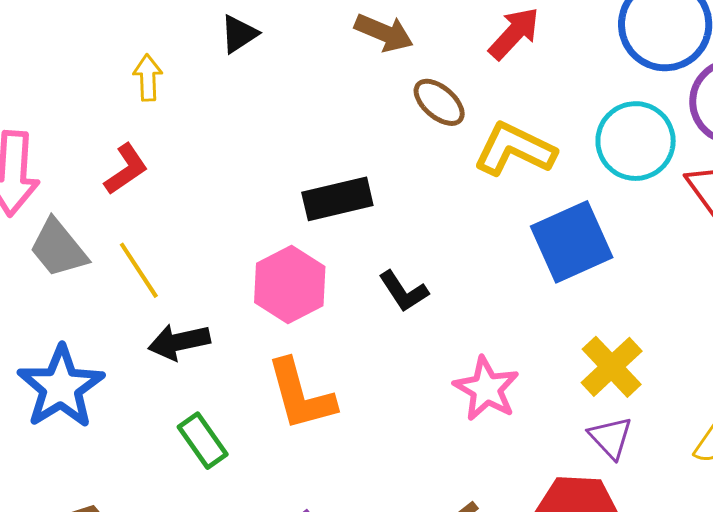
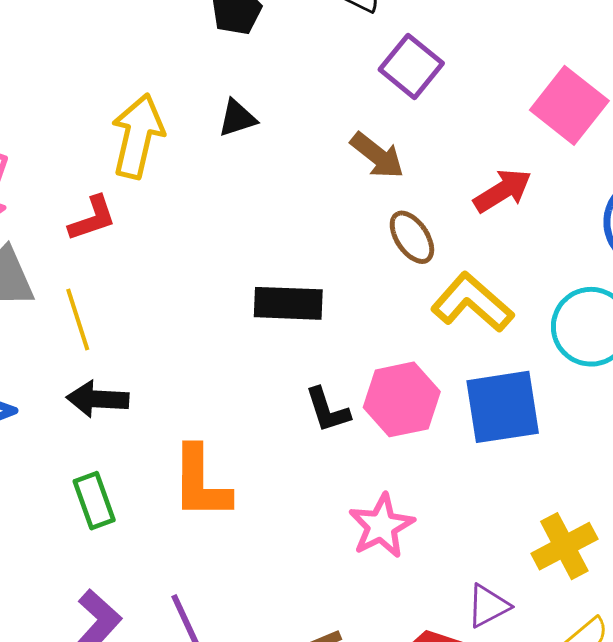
yellow arrow: (148, 78) -> (138, 136), size x1.8
pink hexagon: (290, 284) -> (402, 399), moved
yellow cross: (612, 367) -> (564, 546), moved
purple triangle: (610, 438) -> (488, 606), turned 30

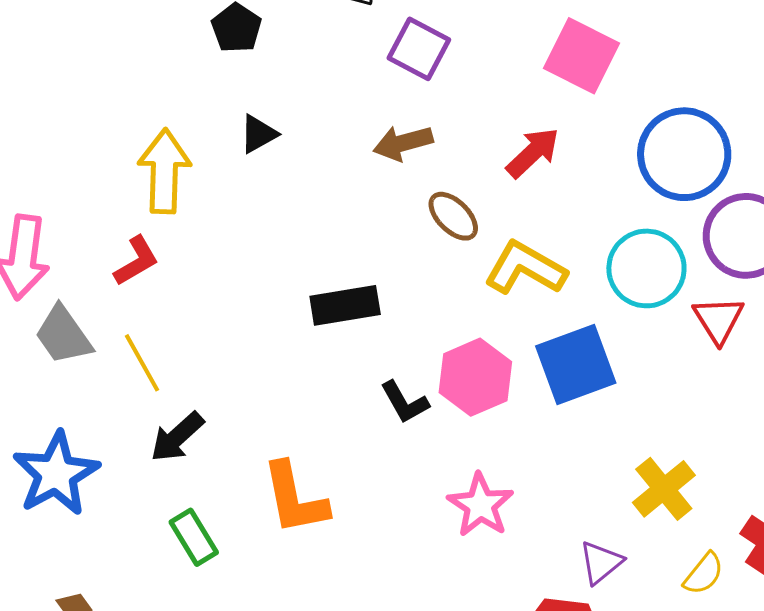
brown arrow: (377, 155) -> (403, 143), turned 138
black arrow: (98, 399) -> (177, 437), turned -34

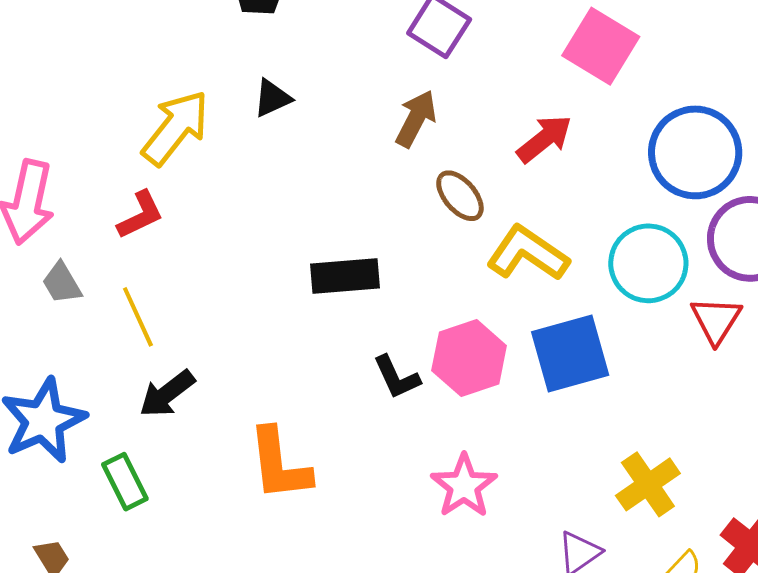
brown arrow: (403, 143) -> (416, 119), turned 128
yellow arrow: (164, 171) -> (176, 128), turned 32
gray trapezoid: (63, 335) -> (62, 283), size x0.7
green rectangle: (194, 537) -> (125, 482), moved

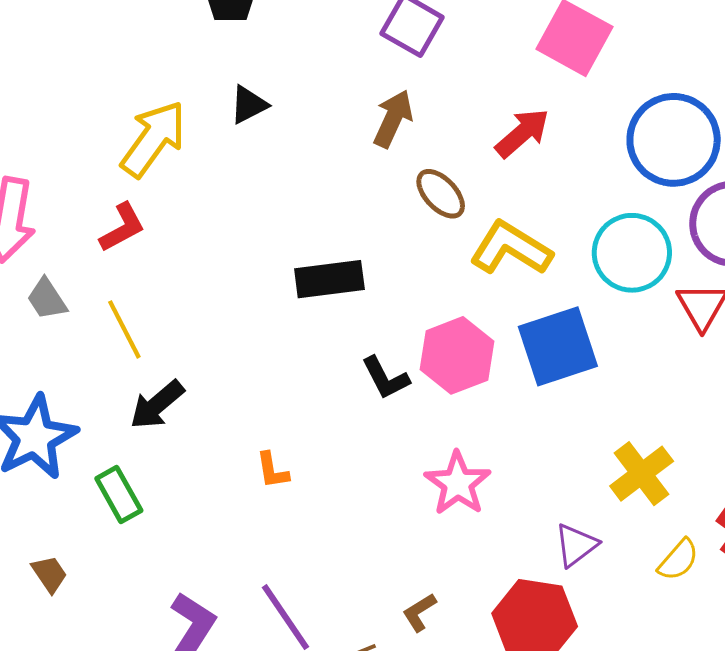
orange L-shape: (279, 464) -> (272, 470), size x0.5

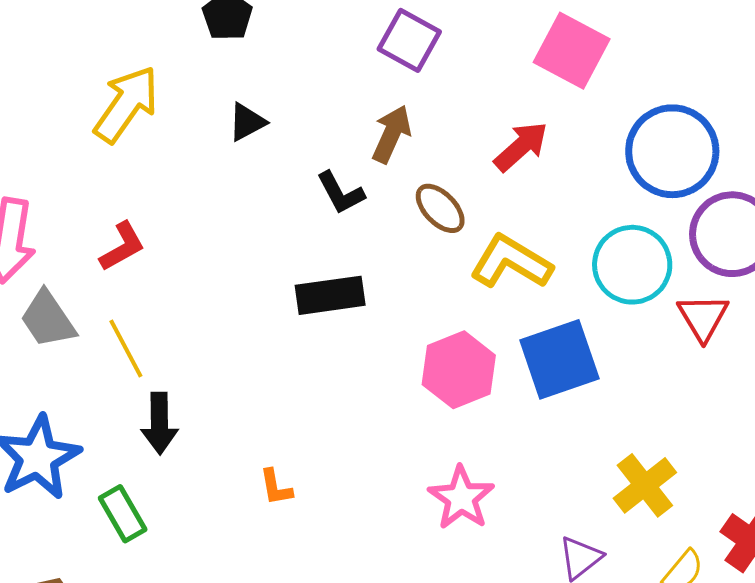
yellow arrow: (153, 139) -> (126, 104), moved
gray trapezoid: (47, 299) -> (48, 319), size x1.4
black L-shape: (385, 378) -> (341, 193), moved
black arrow: (157, 405) -> (159, 423), turned -50

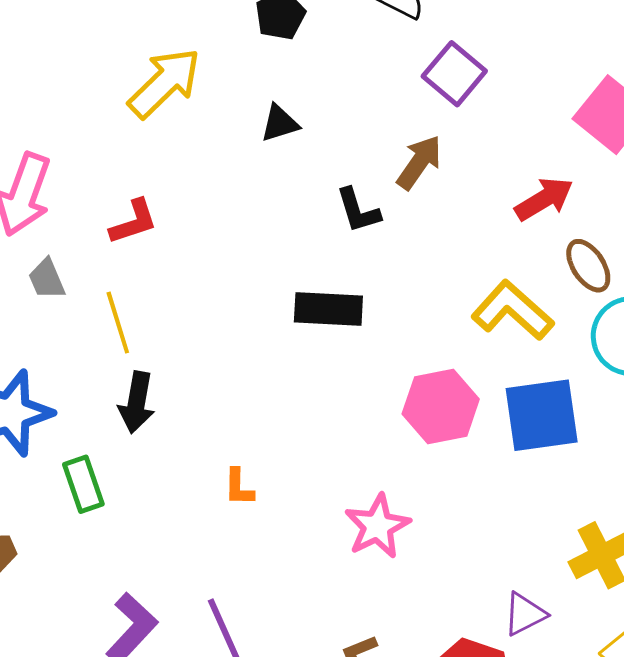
brown ellipse: (440, 208) -> (588, 266), moved
gray trapezoid: (48, 319) -> (47, 279), size x0.7
pink star: (461, 498) -> (377, 526), moved

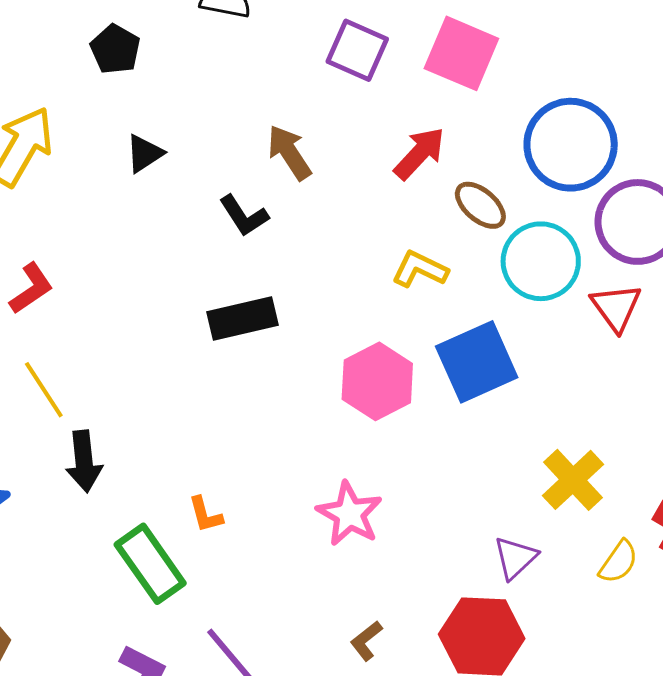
purple square: (454, 74) -> (357, 50), moved
brown arrow: (419, 162) -> (289, 152), turned -52
yellow L-shape: (512, 310) -> (420, 269), size x0.7
green rectangle: (83, 484) -> (150, 564), moved, size x1.4

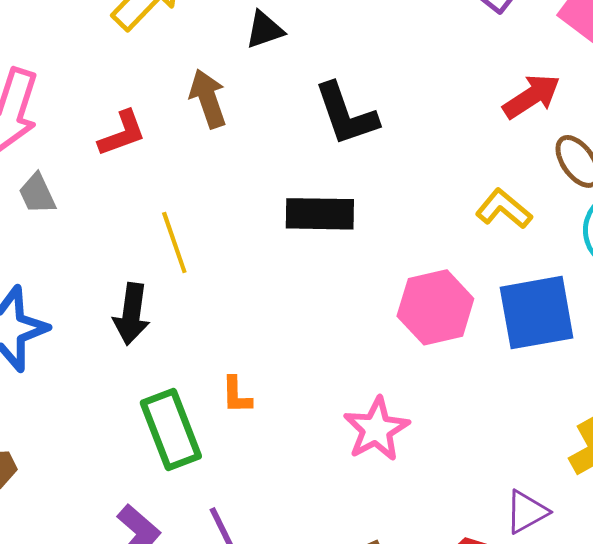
brown arrow: (289, 152) -> (208, 99), moved
black L-shape: (244, 216) -> (346, 114), size x1.4
yellow line: (44, 390) -> (174, 243), moved

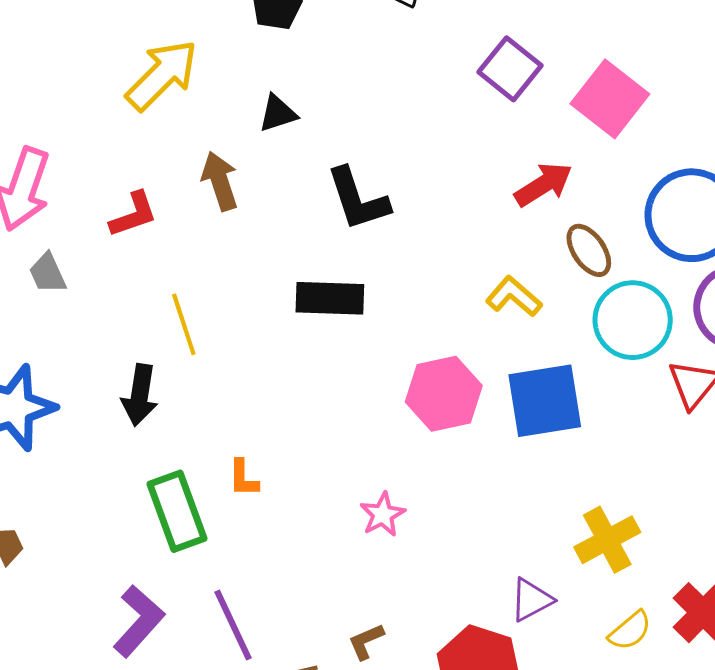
pink star: (376, 429) -> (383, 515), size x0.7

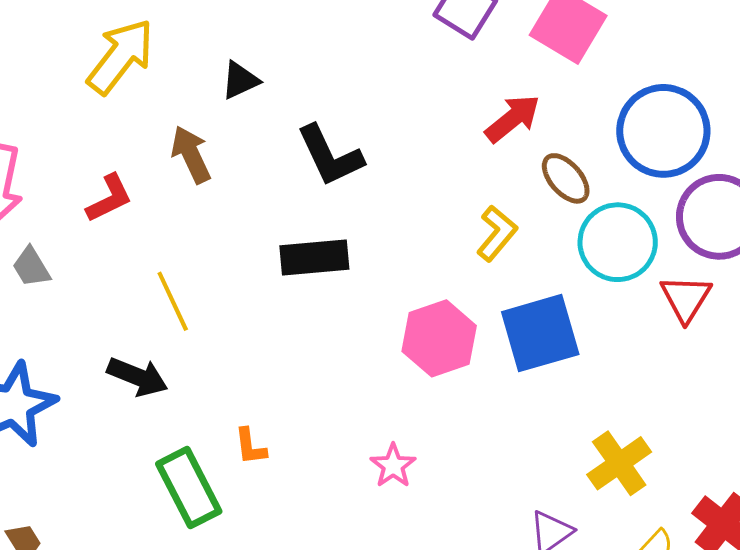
yellow L-shape: (514, 297) -> (497, 233), turned 96
black arrow: (140, 395) -> (137, 377), turned -70

